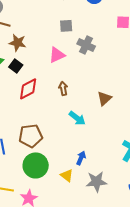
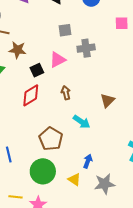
gray cross: (86, 45) -> (86, 48), turned -30
black square: (16, 66) -> (37, 70), moved, turned 32
brown pentagon: (31, 136) -> (51, 139), moved, turned -30

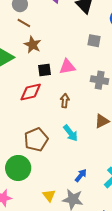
gray square: (65, 30) -> (94, 41), moved
gray cross: (86, 48) -> (100, 80), moved
blue arrow: (88, 161) -> (81, 175), moved
yellow triangle: (74, 180) -> (49, 195), moved

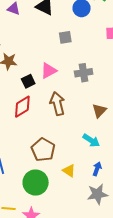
brown arrow: (65, 101) -> (57, 104), size x1.6
cyan arrow: (71, 133) -> (91, 140), moved
yellow triangle: (49, 195) -> (69, 171), moved

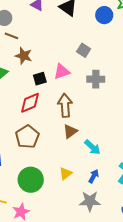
gray square: (65, 37) -> (84, 50), moved, turned 32
brown triangle: (99, 111) -> (70, 131), moved
brown pentagon: (43, 150) -> (27, 137), moved
yellow triangle: (69, 171) -> (66, 173), turned 40

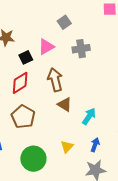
gray square: (84, 50) -> (64, 22), turned 32
brown triangle: (70, 131) -> (65, 104), turned -42
cyan arrow: (92, 147) -> (89, 116), turned -90

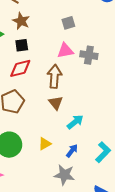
gray square: (64, 22) -> (68, 23), moved
pink triangle: (46, 47) -> (65, 51), moved
black square: (26, 57) -> (22, 45), moved

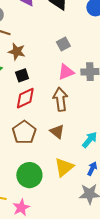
brown triangle: (56, 103) -> (57, 132), moved
yellow triangle: (45, 144) -> (64, 167), size x1.5

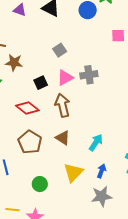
black square: (22, 75) -> (41, 83), moved
red diamond: (25, 98) -> (27, 108), turned 70
green circle: (29, 175) -> (40, 184), size x0.6

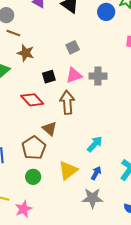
brown triangle: (63, 138) -> (50, 129), moved
brown pentagon: (30, 142) -> (34, 148), moved

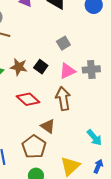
brown star: (26, 53) -> (19, 67), moved
black square: (49, 77) -> (41, 67), moved, turned -32
cyan arrow: (95, 144) -> (94, 138), turned 102

